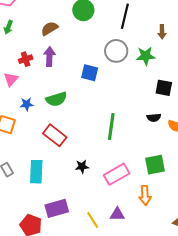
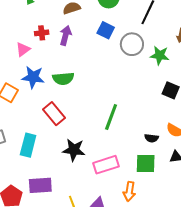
blue square: (90, 73) -> (106, 30), moved
blue star: (27, 104) -> (33, 77), size x1.6
black semicircle: (154, 118) -> (151, 138), moved
black star: (82, 167) -> (74, 150), size x1.6

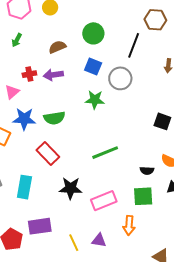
purple arrow: (66, 35) -> (53, 75), turned -108
green star: (160, 55) -> (95, 100), moved
green line: (111, 117) -> (105, 153), turned 52

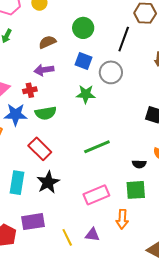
red cross: (29, 74) -> (30, 90), moved
black star: (71, 188) -> (48, 182), moved, turned -30

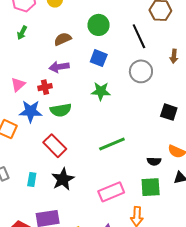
black line: (124, 39) -> (139, 36), turned -45
gray circle: (111, 72) -> (141, 71), moved
cyan rectangle: (17, 183) -> (32, 179), size x0.6

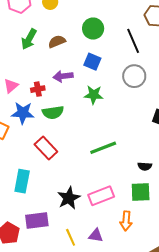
green arrow: (22, 33) -> (29, 39), moved, size x1.5
purple arrow: (59, 67) -> (63, 76), moved
cyan rectangle: (32, 179) -> (22, 181), size x1.6
black star: (63, 179) -> (69, 198), moved

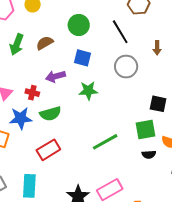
red cross: (38, 89) -> (32, 93), turned 32
red rectangle: (46, 148) -> (48, 150), turned -70
green square: (141, 192) -> (145, 130), moved

